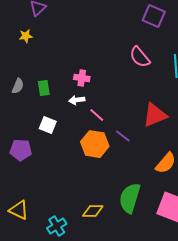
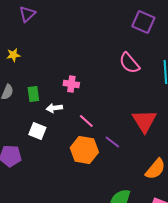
yellow star: (26, 36) -> (13, 55), moved
white arrow: (77, 100) -> (54, 108), moved
red triangle: (155, 115) -> (144, 121), turned -40

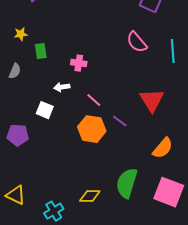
green rectangle: (33, 94) -> (41, 51), moved

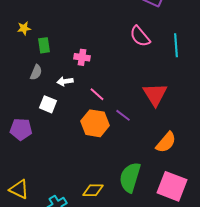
gray semicircle: (15, 71) -> (36, 72), moved

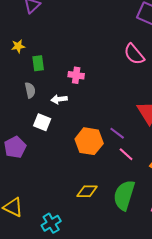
gray semicircle: (36, 72) -> (30, 90), turned -35
pink line: (97, 94) -> (126, 154), moved
purple pentagon: (21, 129) -> (15, 147), turned -30
yellow diamond: (93, 190) -> (87, 191), moved

